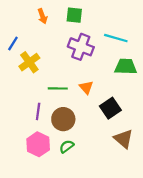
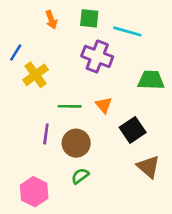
cyan line: (116, 38) -> (127, 31), moved
pink hexagon: (38, 144) -> (34, 192), moved

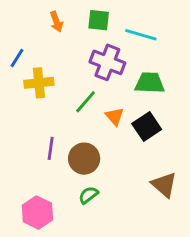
yellow cross: (35, 75) -> (39, 83), turned 30
green trapezoid: (151, 80) -> (150, 83), moved
green line: (70, 106) -> (86, 102), moved, turned -50
black square: (133, 130) -> (147, 127), moved

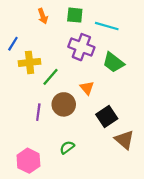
green trapezoid: (150, 83) -> (113, 62), turned -145
green line: (86, 102) -> (50, 77), moved
black square: (147, 127) -> (107, 117), moved
brown circle: (84, 159) -> (64, 104), moved

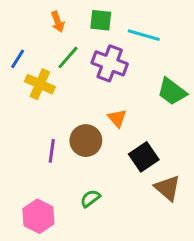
yellow cross: (30, 62) -> (40, 84), turned 30
green trapezoid: (113, 62) -> (172, 92), moved
green line: (50, 77) -> (68, 57), moved

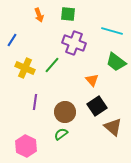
cyan line: (144, 35) -> (112, 31), moved
green line: (68, 57) -> (52, 65), moved
yellow cross: (40, 84) -> (25, 68), moved
orange triangle: (117, 118) -> (92, 80), moved
brown circle: (86, 141) -> (65, 112), moved

